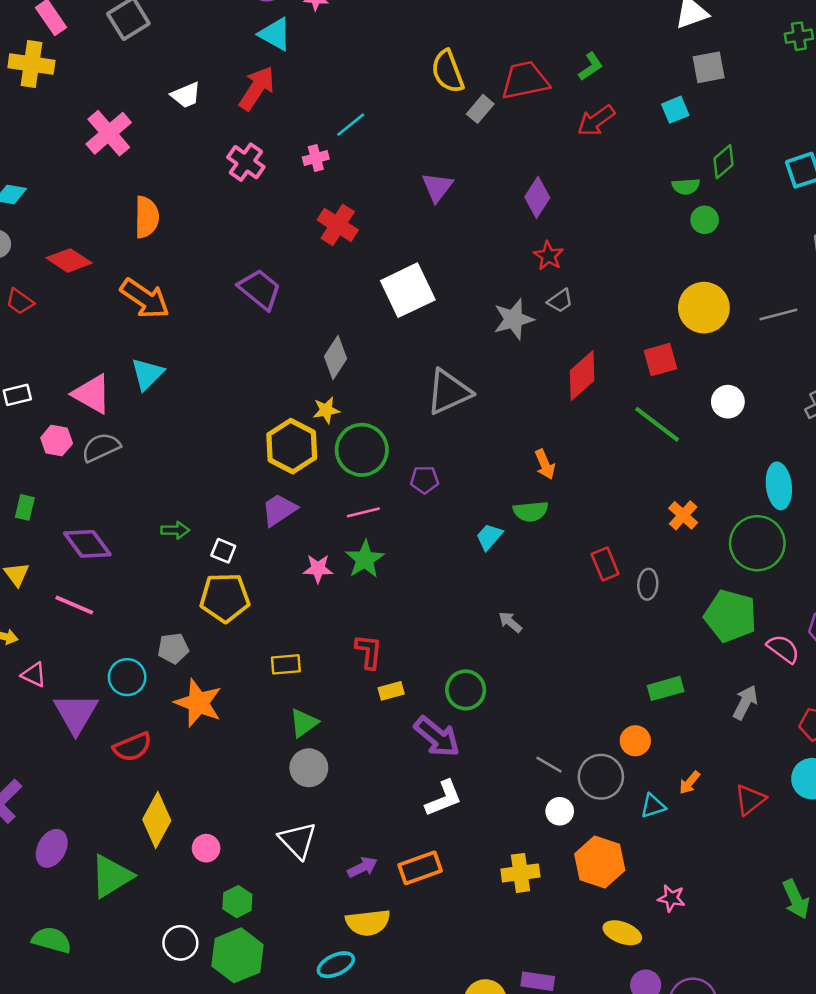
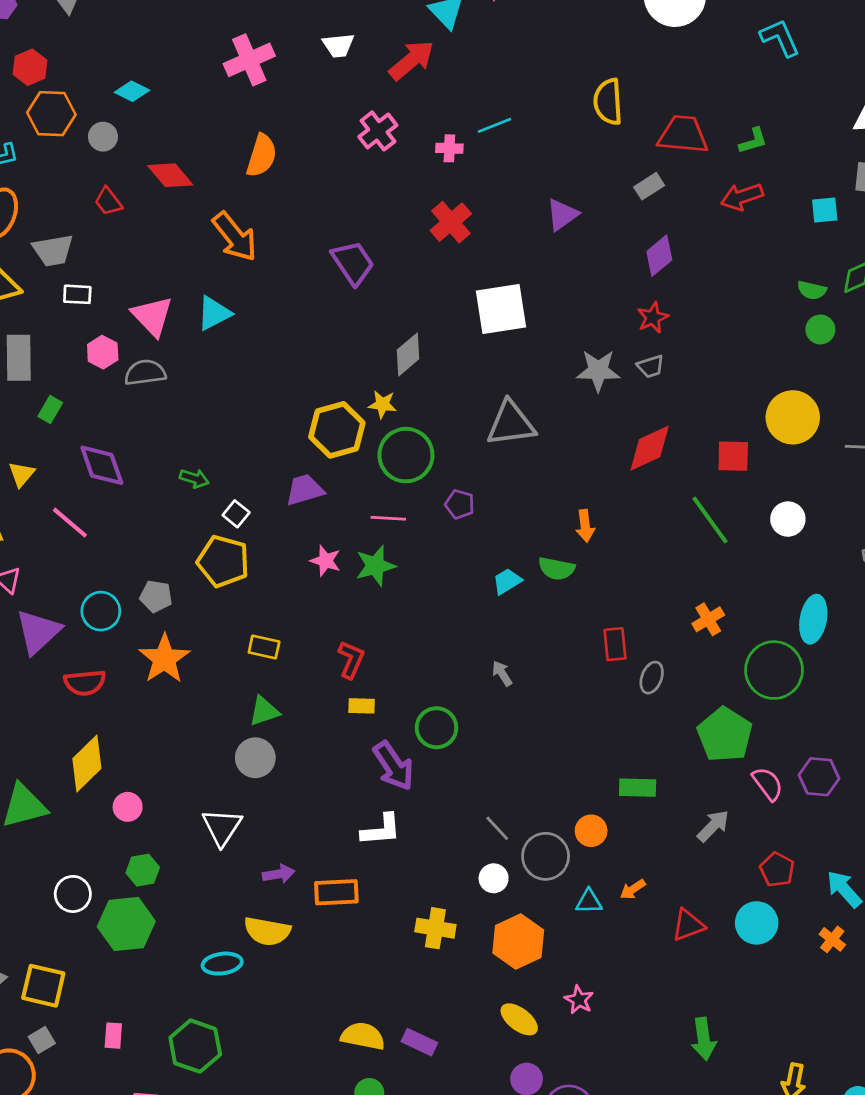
gray rectangle: (480, 109) -> (649, 186), moved

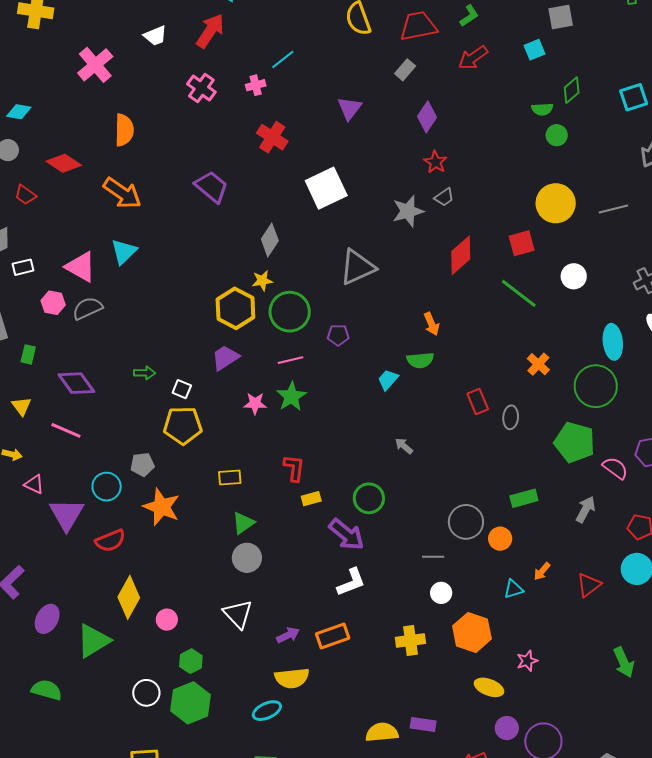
gray line: (497, 828) -> (433, 557), turned -30
gray circle: (546, 856) -> (466, 522), moved
pink star: (579, 1000) -> (527, 661), turned -30

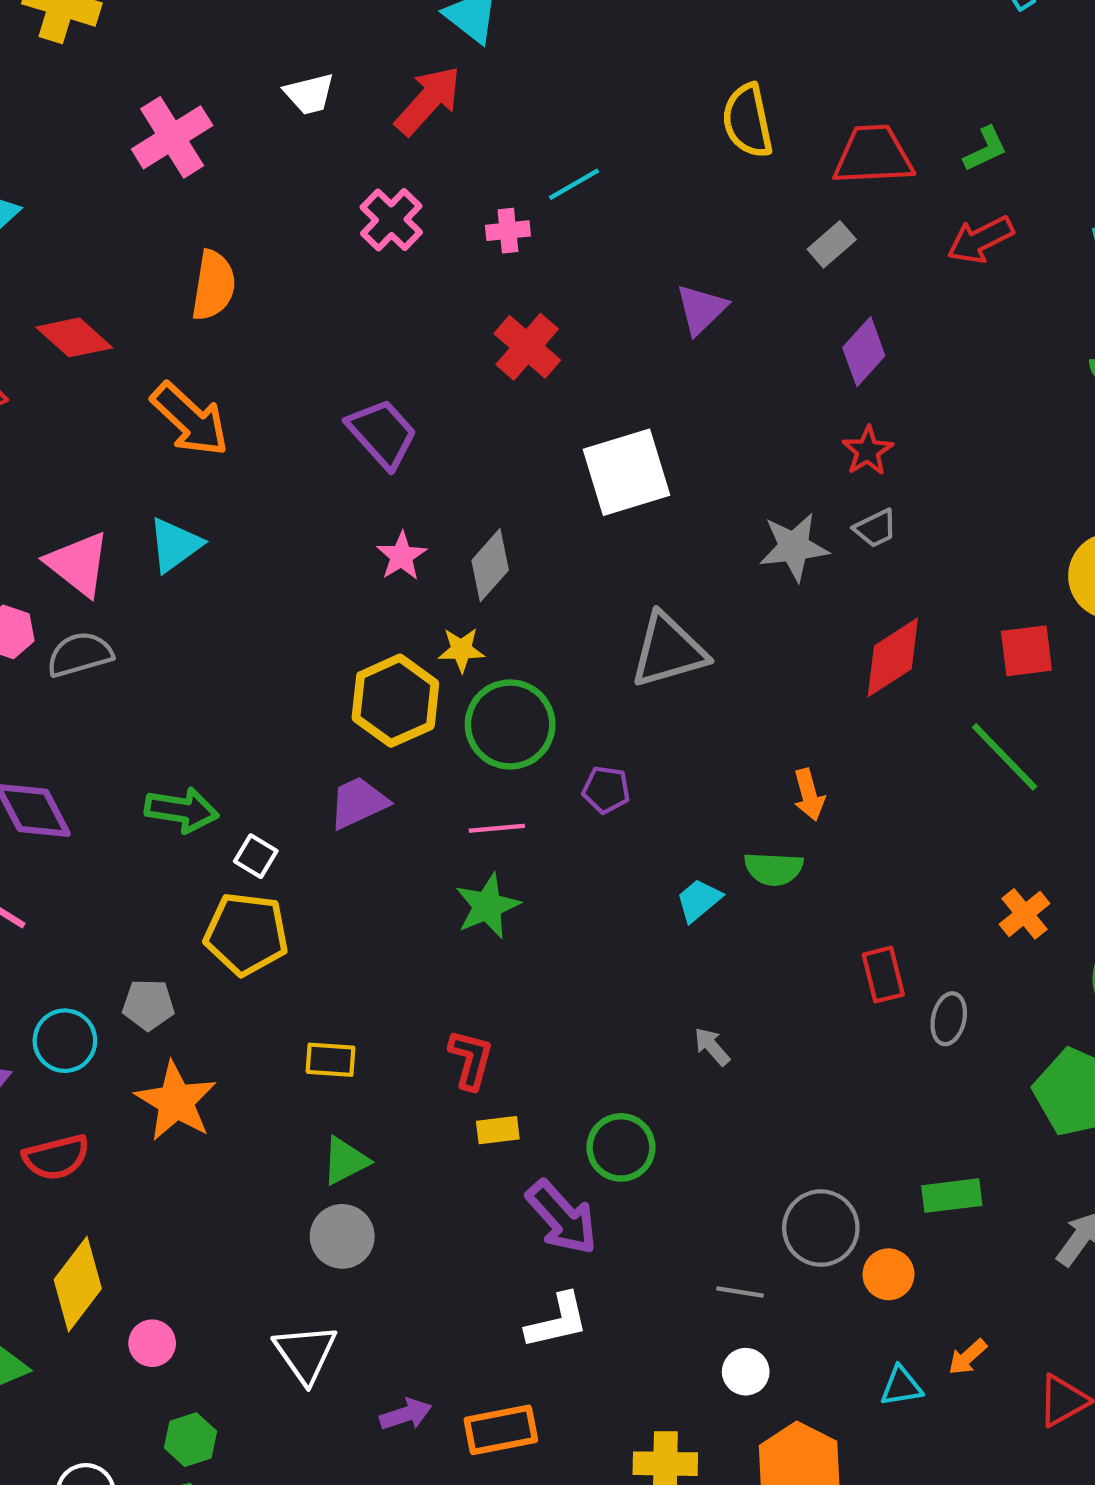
green arrow: (145, 373) -> (182, 810), size x1.5
pink star: (255, 403) -> (401, 556), moved, turned 30

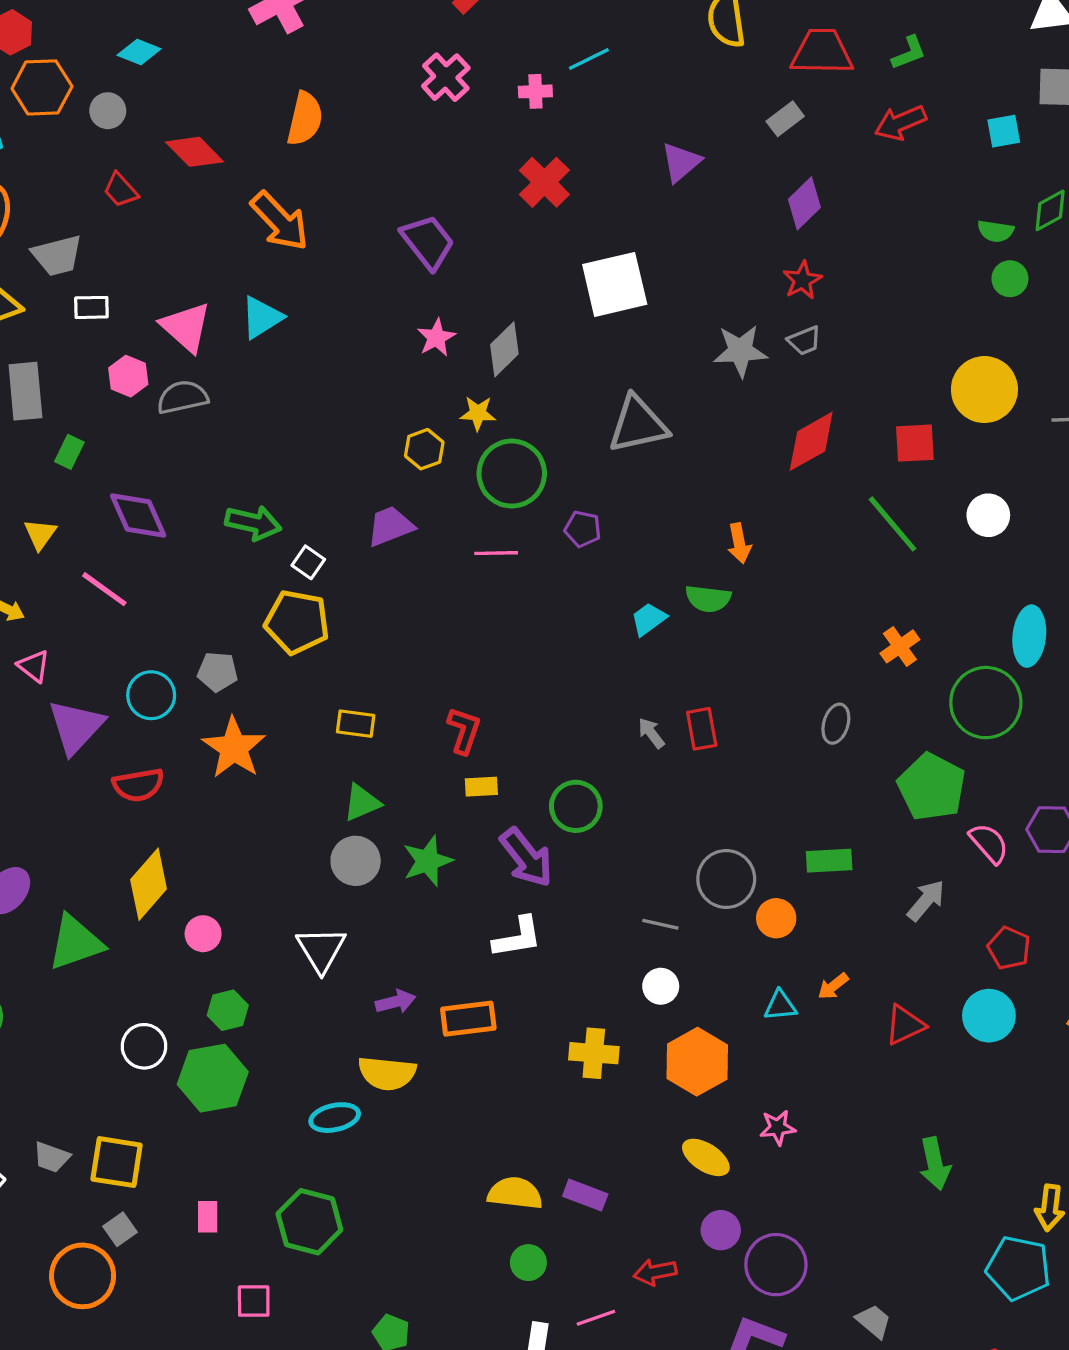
yellow hexagon: (395, 701) -> (424, 449), size x0.6
green star: (487, 906) -> (428, 861), moved
red rectangle: (883, 975) -> (702, 729), moved

